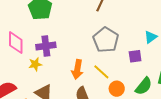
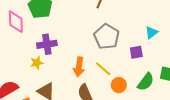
pink diamond: (16, 43) -> (16, 22), moved

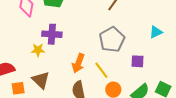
cyan triangle: (151, 33) -> (156, 32), moved

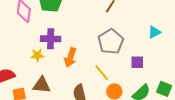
orange arrow: (78, 63) -> (70, 57), moved
brown triangle: (41, 80) -> (42, 85), turned -36

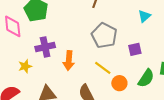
yellow star: (37, 55) -> (25, 66), moved

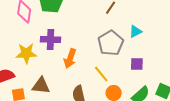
cyan triangle: (144, 16) -> (135, 31), moved
yellow star: (25, 66) -> (26, 53), size x1.5

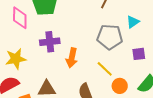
gray pentagon: (111, 43) -> (110, 37), turned -30
yellow star: (26, 53) -> (16, 59), moved

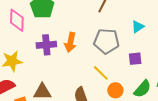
cyan triangle: (133, 22) -> (138, 27), moved
orange arrow: (72, 58) -> (70, 42), moved

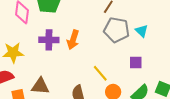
cyan triangle: (138, 27) -> (142, 31), turned -48
gray pentagon: (106, 41) -> (117, 30), moved

